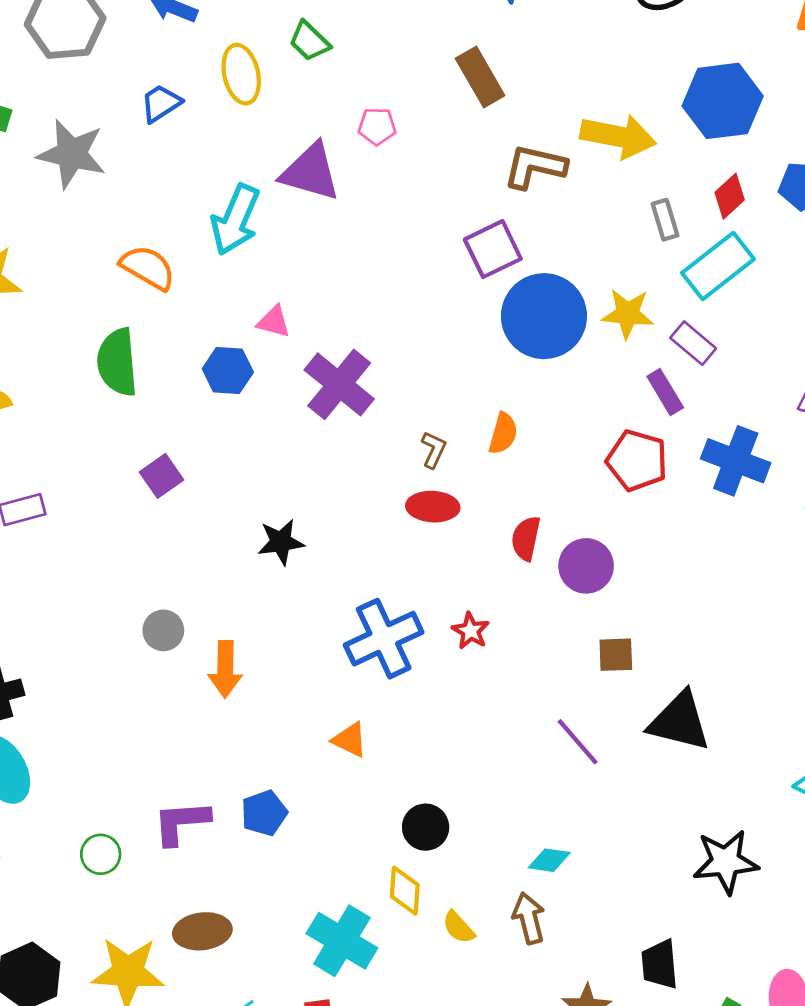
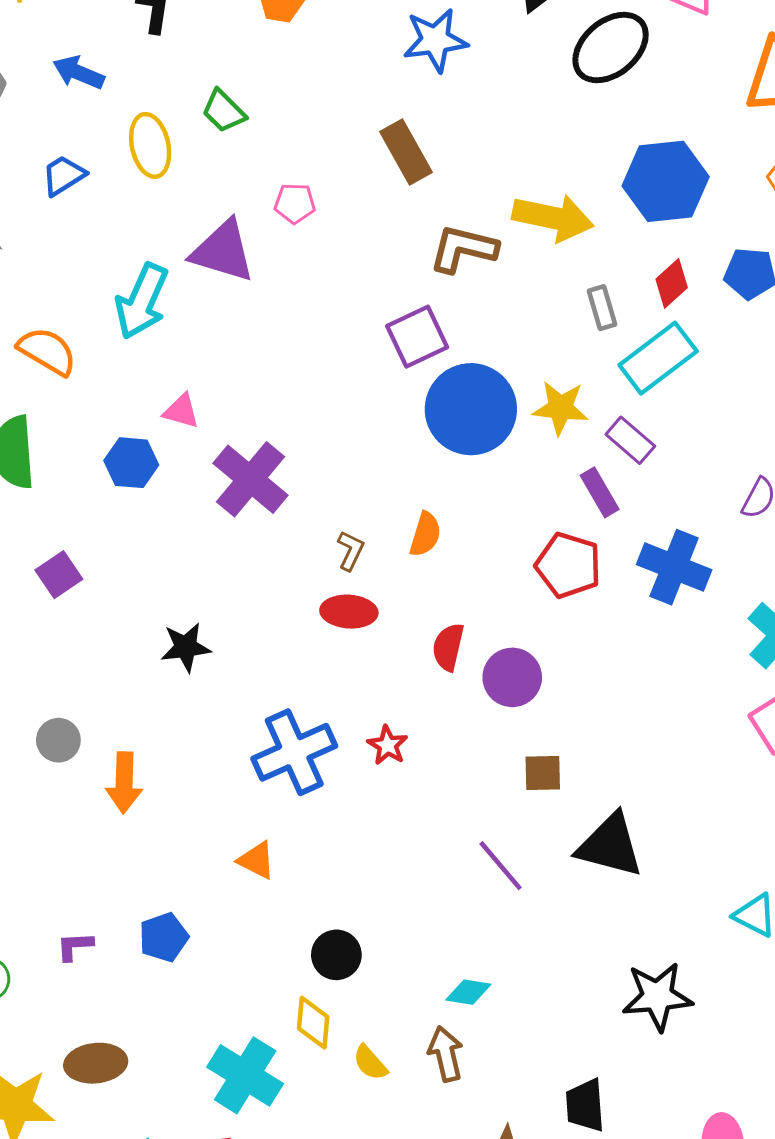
purple L-shape: (181, 822) -> (75, 946), size x0.6

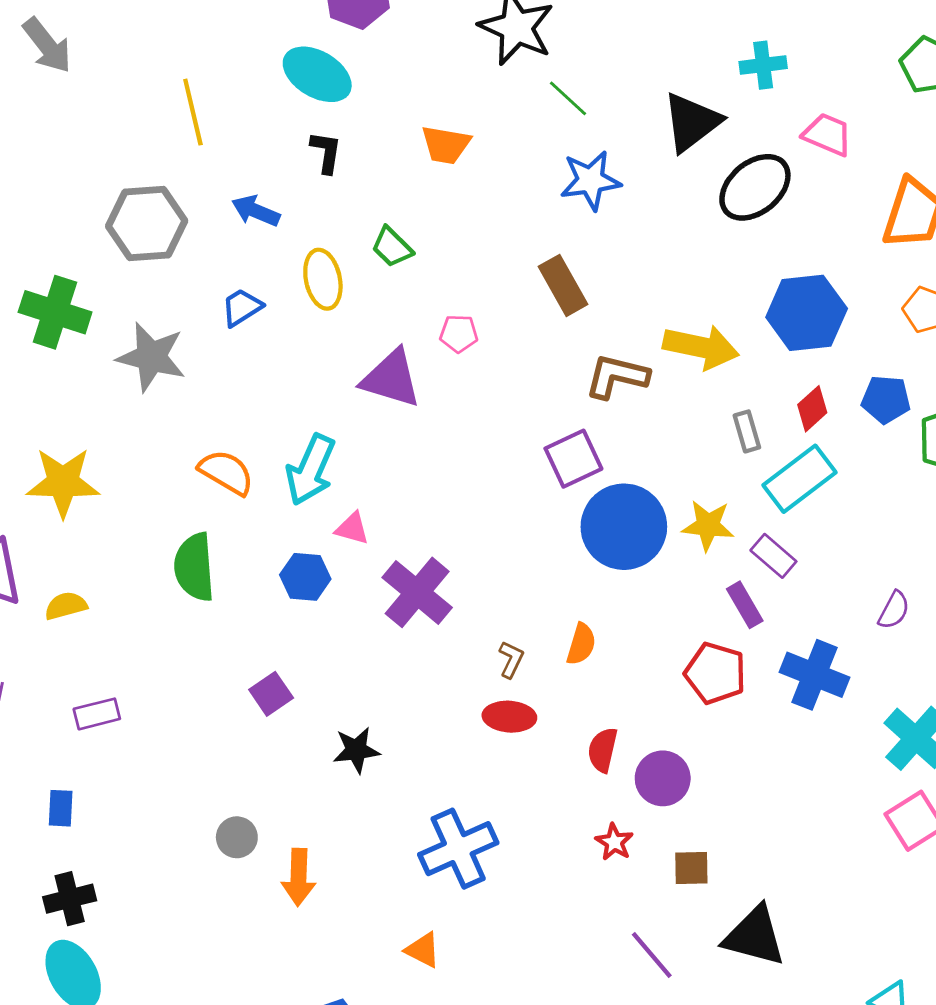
cyan arrow: (142, 301) -> (311, 470), moved
purple square: (59, 575) -> (271, 694), moved
red star: (388, 745) -> (614, 842), moved

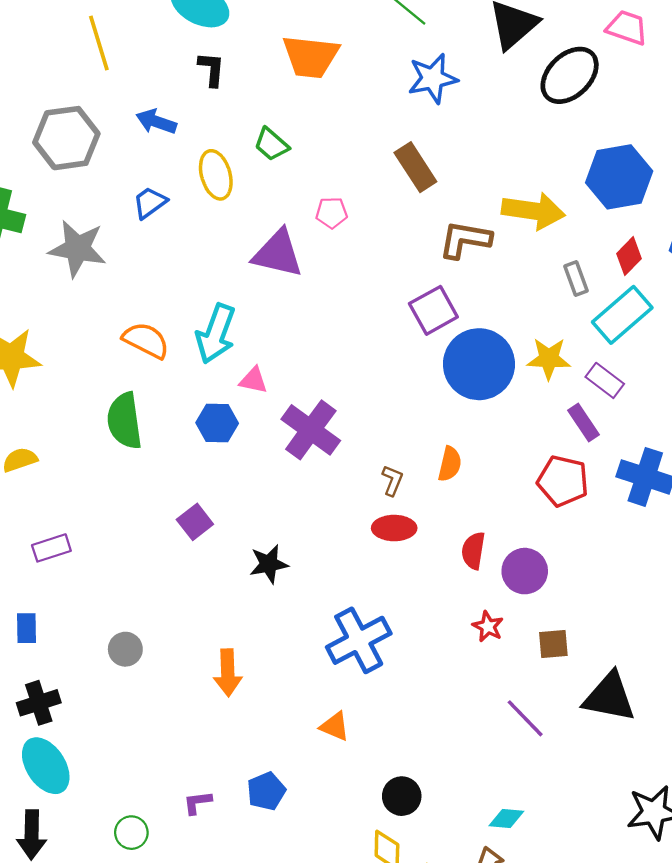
orange trapezoid: (446, 145) -> (311, 57), size x1.4
gray circle: (237, 837) -> (125, 649), moved

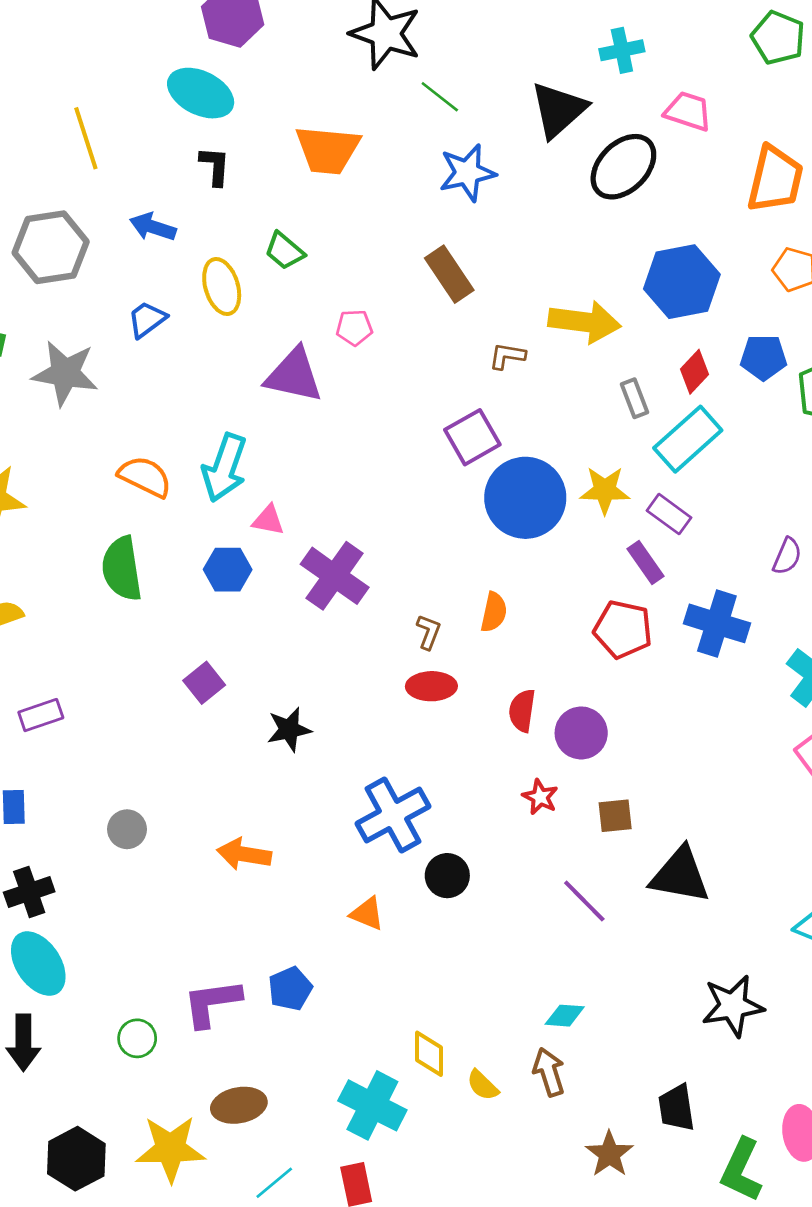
brown L-shape: (465, 240) -> (507, 356), size x0.6
orange arrow: (228, 673) -> (244, 854), turned 102
black circle: (402, 796) -> (447, 876), moved
purple L-shape: (197, 803) -> (212, 1003), size x1.8

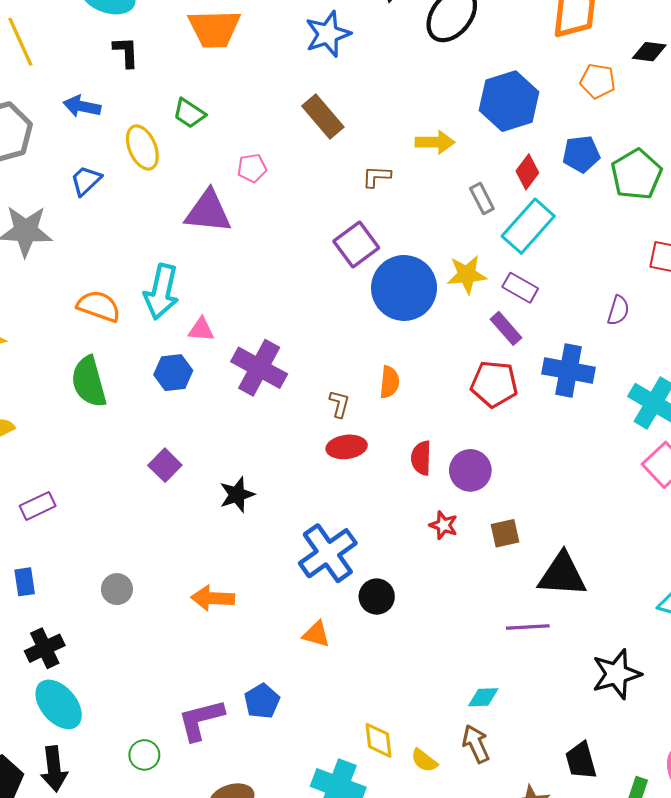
yellow arrow: (584, 322) -> (435, 142), size x0.7
purple line: (584, 901) -> (528, 627), moved, turned -42

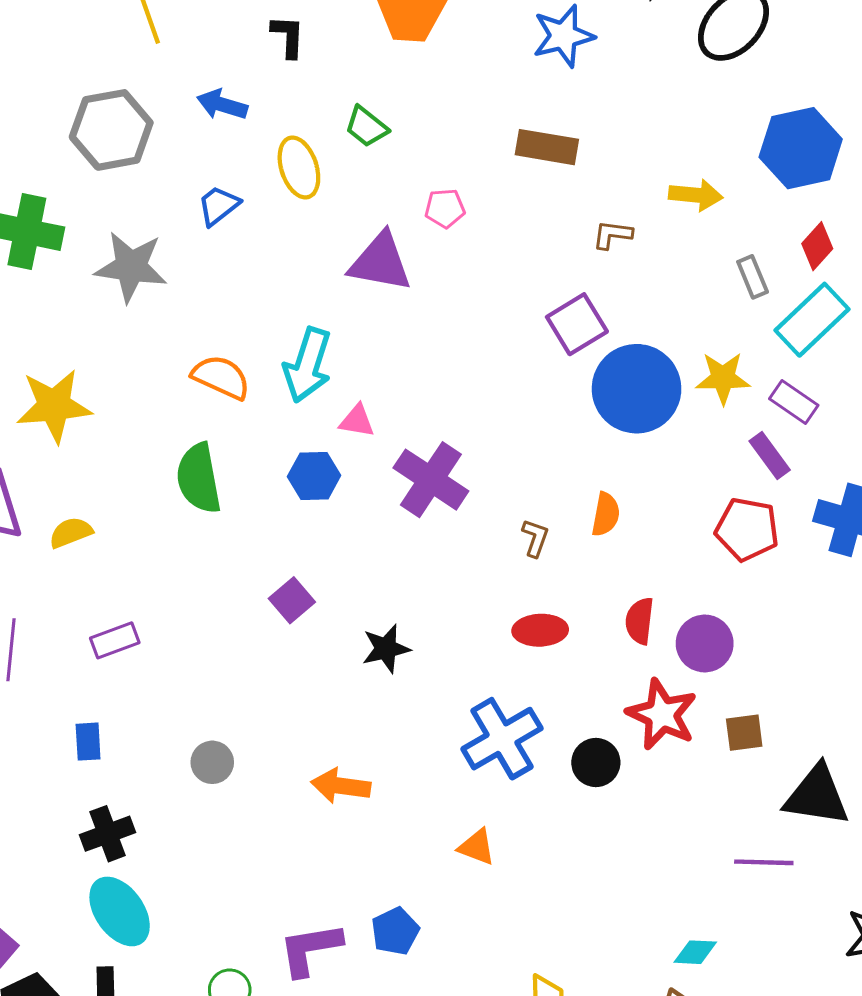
brown rectangle: (323, 117) -> (547, 147), turned -45
red ellipse: (347, 447) -> (540, 630), moved
red star: (444, 525) -> (662, 714), size x1.8
black circle: (377, 597) -> (596, 763), moved

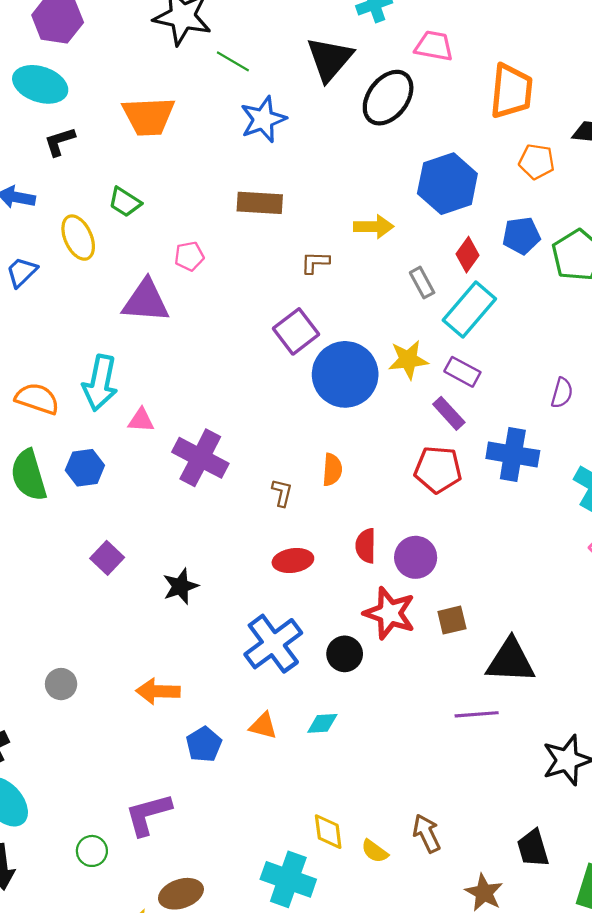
black L-shape: (288, 36) -> (60, 141), turned -104
blue hexagon: (314, 476) -> (85, 468), moved
blue pentagon: (395, 931) -> (204, 744), moved
cyan diamond: (695, 952) -> (322, 723), moved

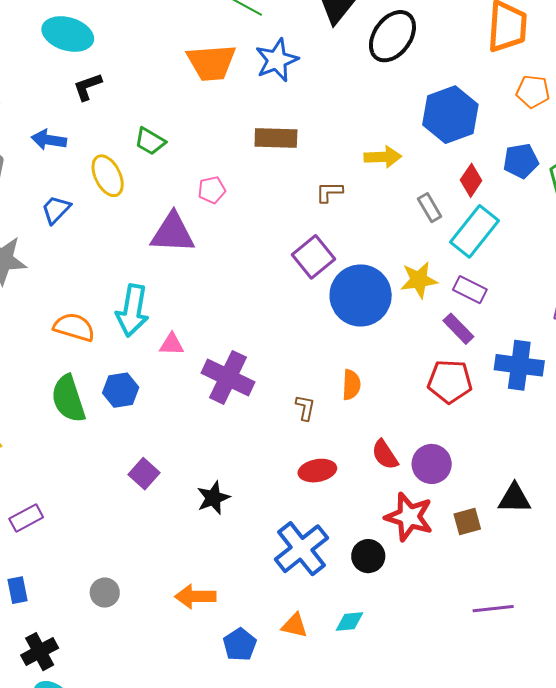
orange trapezoid: (148, 116) -> (211, 63), moved
red semicircle: (366, 546) -> (385, 455), turned -32
black triangle: (510, 661) -> (514, 498), moved, size x0.7

